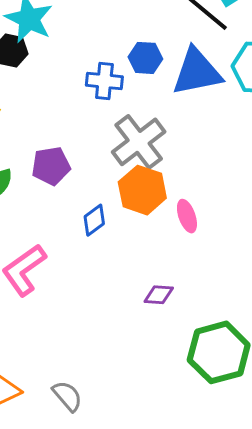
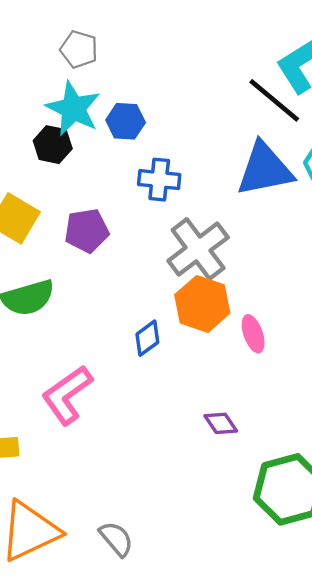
blue hexagon: (145, 58) -> (126, 121), moved
purple pentagon: (51, 166) -> (87, 231), moved
purple diamond: (159, 295) -> (221, 423), turned 52

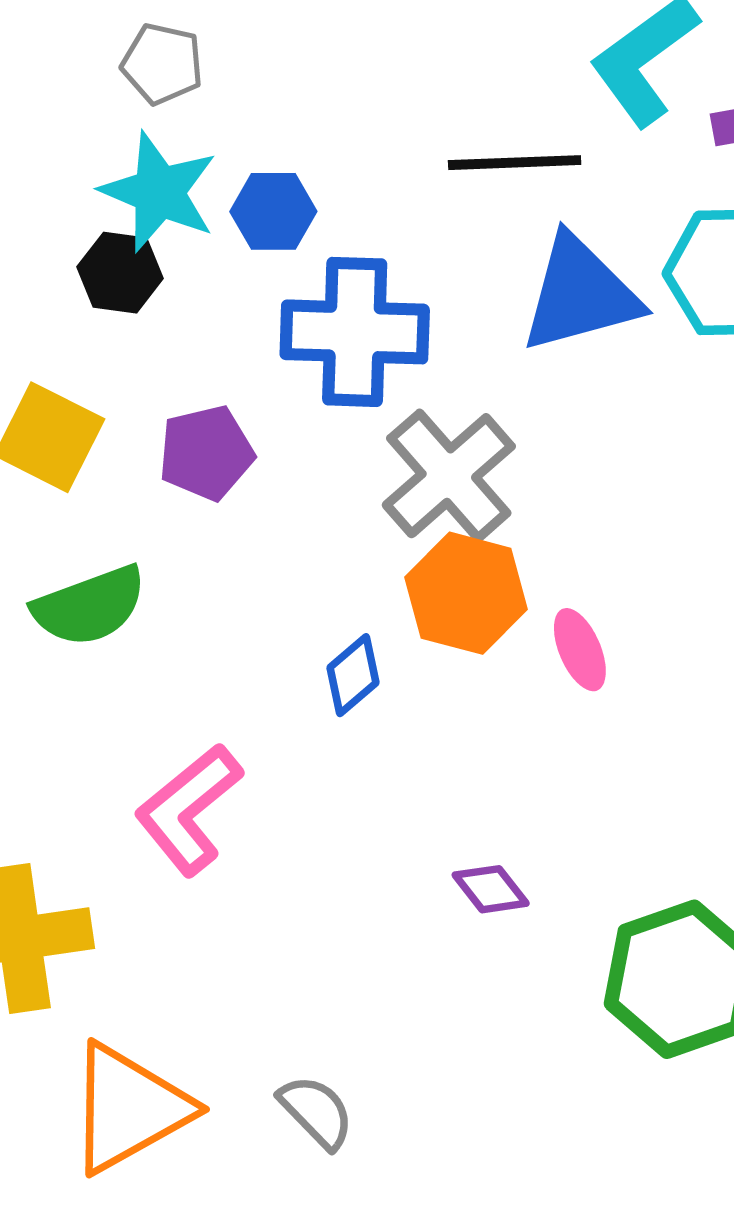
black line: (274, 100) -> (515, 163), moved, turned -38
blue cross: (159, 180) -> (355, 332), size x1.6
purple diamond: (221, 423) -> (491, 889), moved

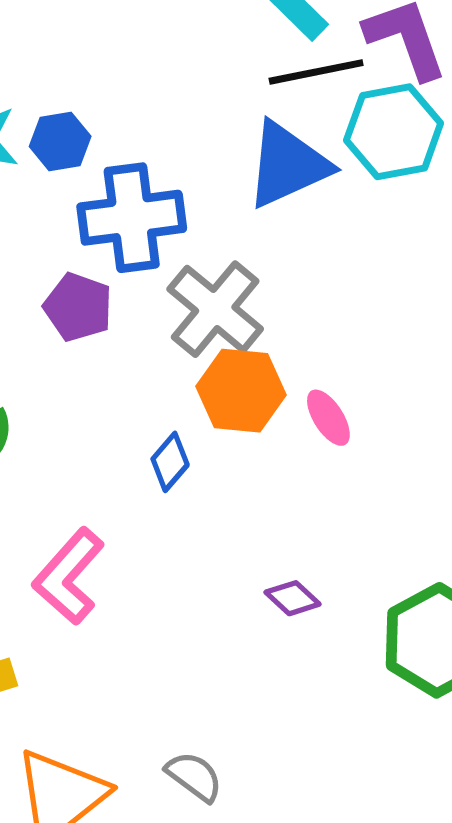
black line: (515, 163) -> (316, 72), moved
purple pentagon: (206, 453) -> (78, 307), moved, turned -30

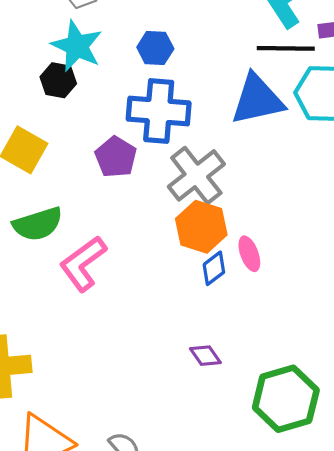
blue hexagon: (60, 141) -> (155, 48), moved
blue diamond: (170, 462) -> (214, 268), moved
pink L-shape: (69, 576) -> (83, 264), moved

